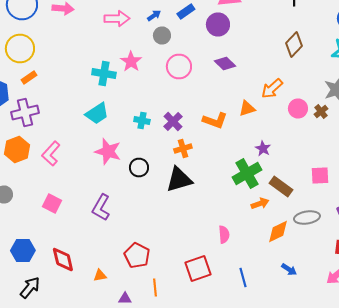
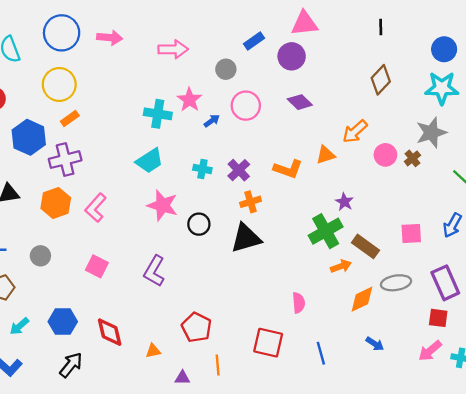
blue arrow: (154, 16) -> (212, 121), moved
red square: (198, 268) -> (268, 343), turned 32

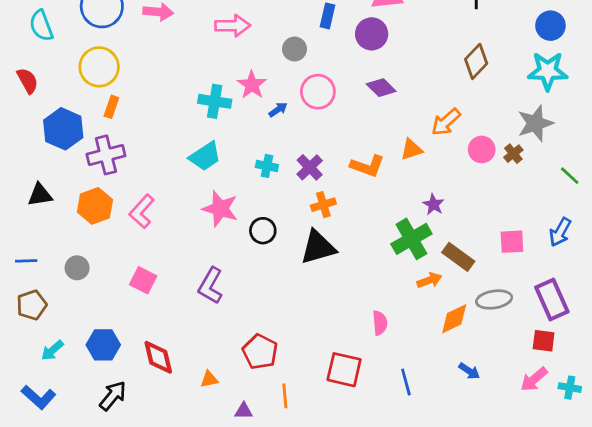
blue rectangle: (254, 41) -> (328, 16), turned -42
orange rectangle: (70, 119) -> (111, 107), turned -36

